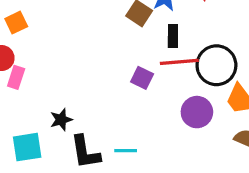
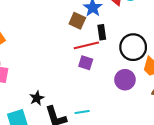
red line: (179, 62) -> (86, 45), moved

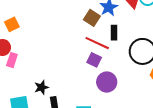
red line: (86, 45) -> (97, 43), turned 30
purple circle: (125, 80) -> (107, 82), moved

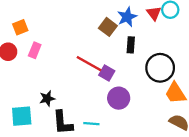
red line: (97, 43) -> (89, 64), moved
pink rectangle: (12, 60) -> (35, 50), moved

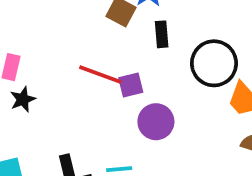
purple square: (107, 73) -> (131, 85), turned -35
black star: (47, 98) -> (23, 99), moved

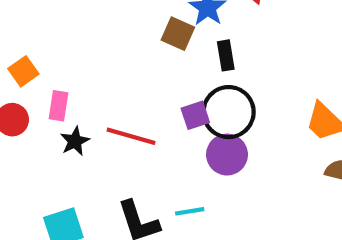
black circle: (214, 63) -> (229, 112), moved
red line: (100, 75) -> (131, 136), moved

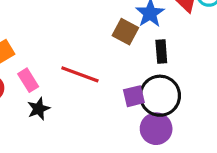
pink rectangle: (59, 106) -> (28, 80), turned -45
red line: (131, 136) -> (80, 74), moved

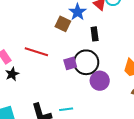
black rectangle: (161, 52) -> (95, 34), moved
purple circle: (156, 129) -> (100, 81), moved

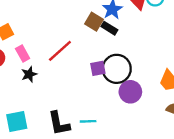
black rectangle: (95, 34) -> (109, 28), moved, turned -56
red line: (36, 52) -> (60, 51), turned -65

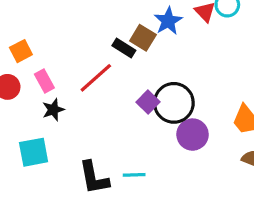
black rectangle: (109, 28) -> (124, 48), moved
purple square: (98, 68) -> (148, 102), turned -35
cyan square: (17, 121) -> (34, 152), moved

